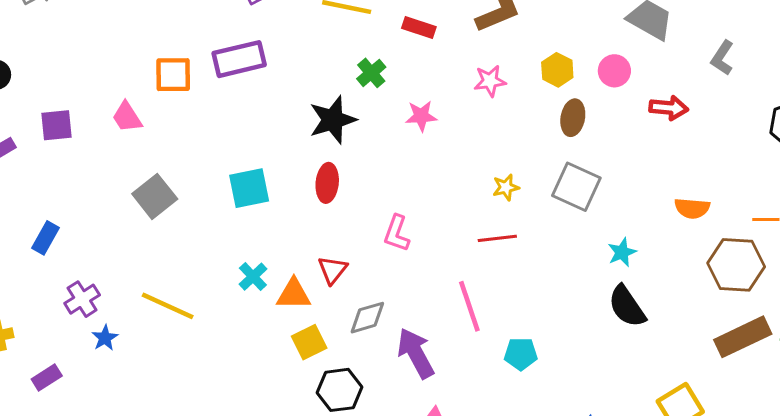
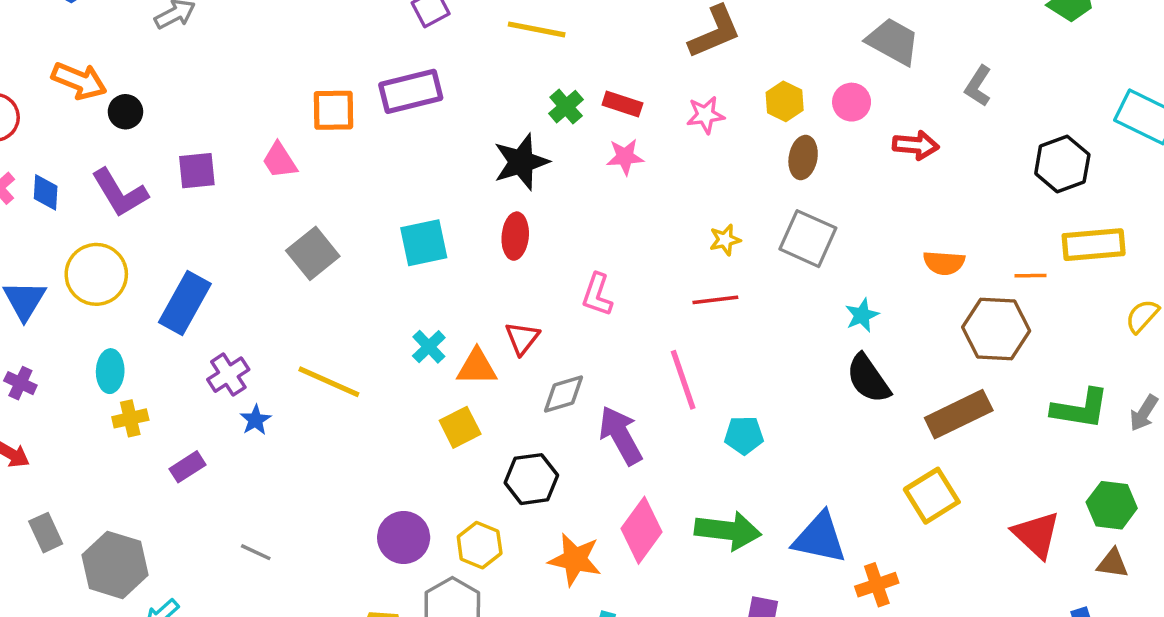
red rectangle: (419, 27) -> (622, 104), moved
blue rectangle: (45, 238) -> (185, 303), size x1.6
brown rectangle: (743, 337) -> (959, 414), moved
yellow square: (309, 342) -> (460, 427), moved

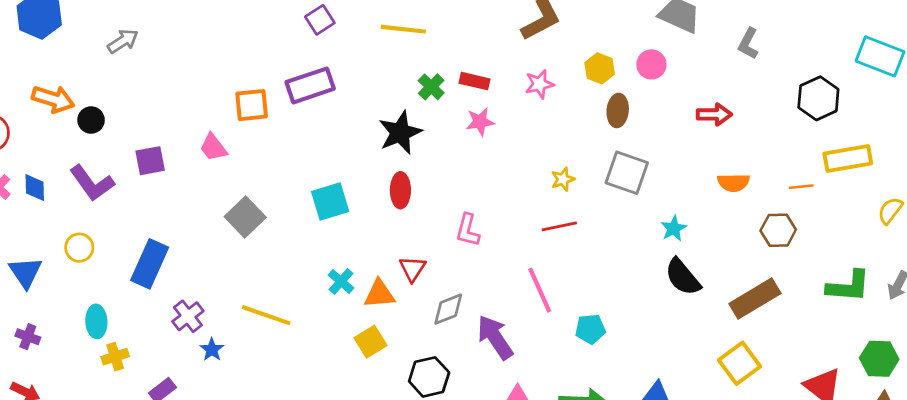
red arrow: (916, 145) -> (714, 114), moved
yellow circle: (96, 274) -> (79, 248), size x0.6
brown hexagon: (996, 329) -> (778, 230), size x0.7

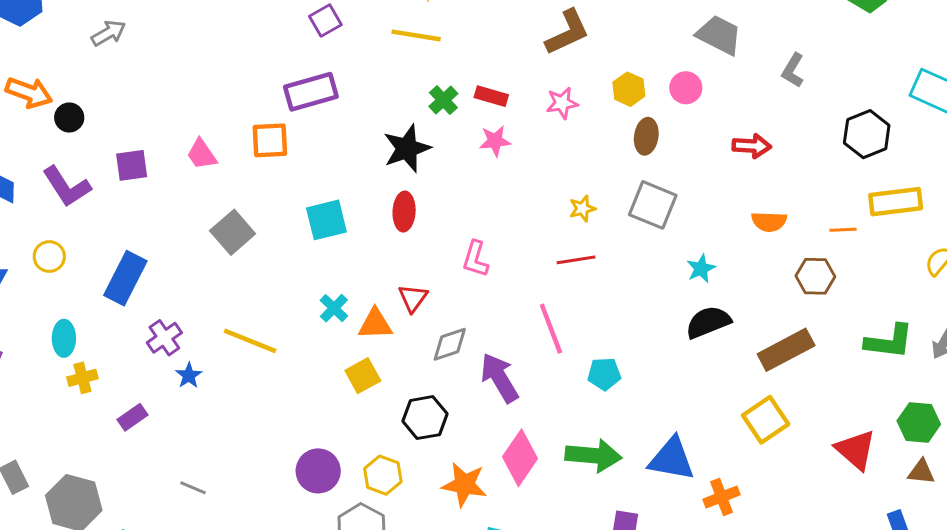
orange square: (252, 105) -> (270, 140), moved
black semicircle: (683, 277) -> (708, 322), turned 105

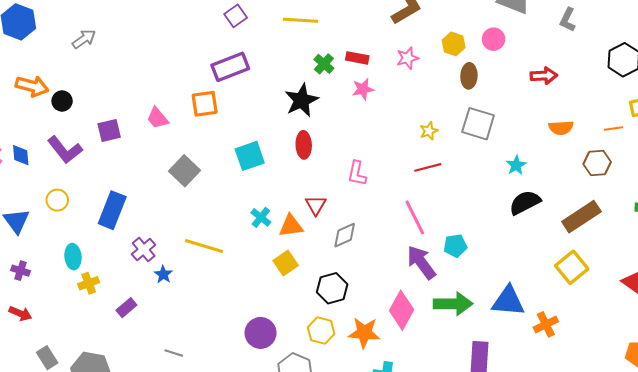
purple arrow: (499, 378) -> (421, 262), moved
yellow hexagon: (383, 475) -> (321, 331), moved

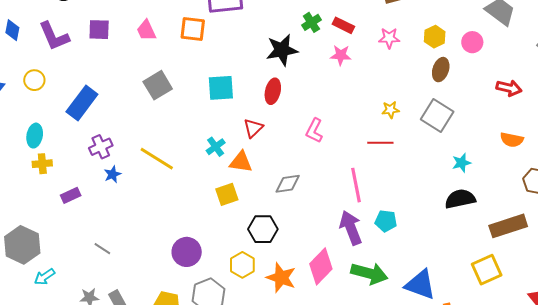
red triangle: (316, 205) -> (253, 128), moved

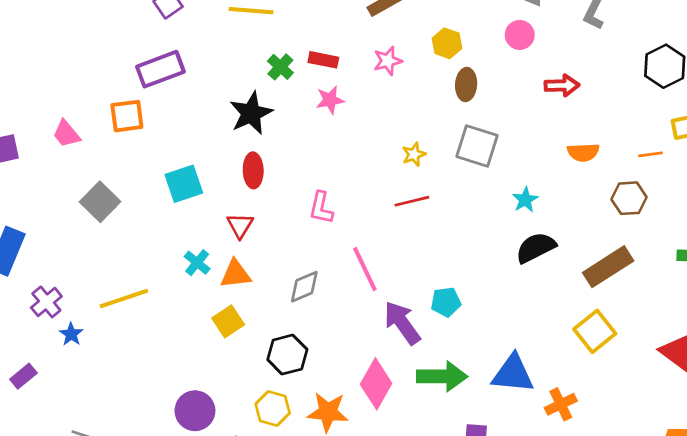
pink circle: (472, 42) -> (520, 35), moved
yellow line: (157, 159) -> (124, 298), turned -36
pink line: (356, 185) -> (365, 269), moved

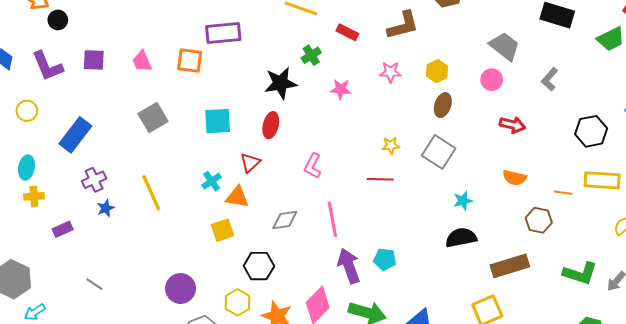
red rectangle: (323, 60) -> (347, 32), moved
yellow line: (124, 298) -> (151, 193), turned 69

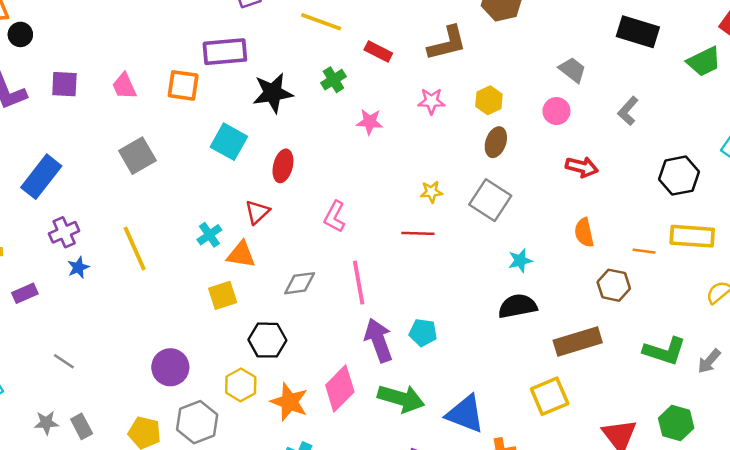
gray trapezoid: (504, 46) -> (572, 70), size x0.7
black star: (281, 83) -> (273, 93), moved
cyan square: (218, 121) -> (229, 142), moved, turned 32
orange semicircle: (515, 178) -> (584, 232), turned 65

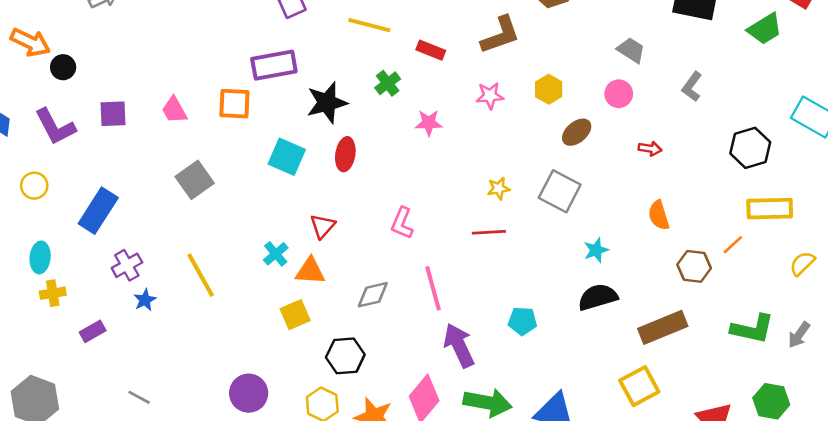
brown ellipse: (496, 142) -> (577, 132), moved, turned 36
red ellipse: (283, 166) -> (345, 154), moved
red arrow: (582, 167) -> (650, 149), size x0.7
orange line: (644, 251) -> (733, 245), moved, turned -45
cyan pentagon: (423, 333) -> (523, 321), moved

